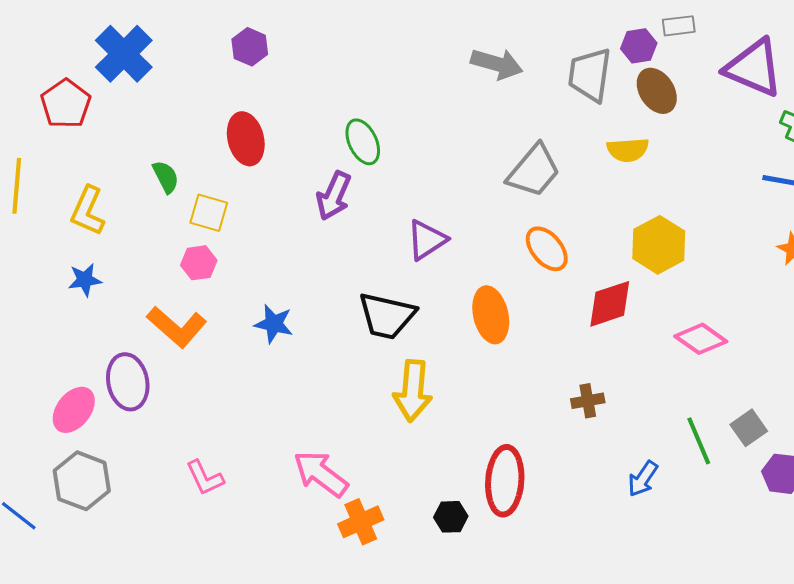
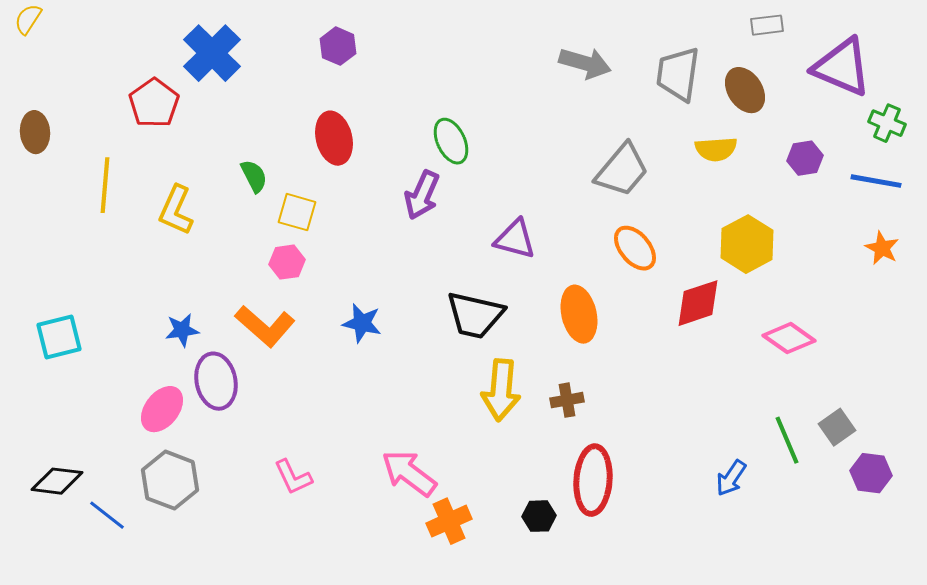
purple hexagon: (639, 46) -> (805, 158), moved
purple triangle: (427, 240) -> (515, 239), turned 48
blue star: (85, 280) -> (182, 330), moved
brown cross: (588, 401) -> (567, 400), moved

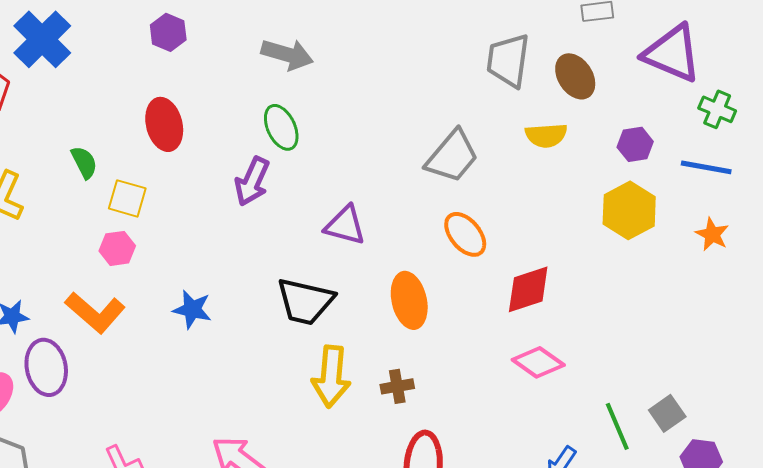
gray arrow: (585, 63) -> (287, 54), moved
yellow hexagon: (747, 244) -> (629, 210), moved
pink diamond: (789, 338) -> (538, 362), moved

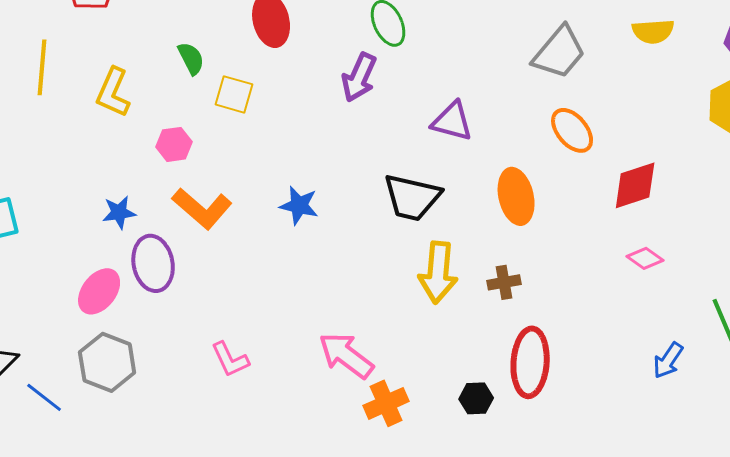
pink hexagon: (117, 248) -> (174, 144), moved
pink diamond: (538, 362) -> (645, 258), size x0.7

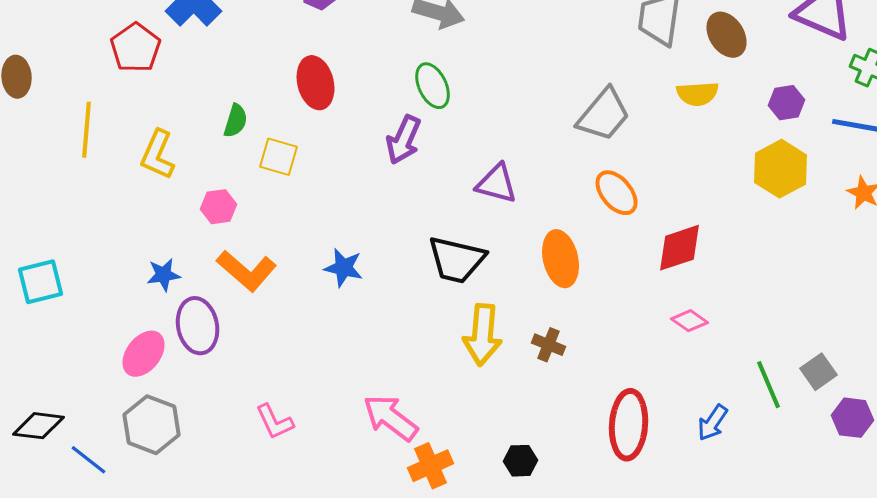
green semicircle: (191, 58) -> (236, 121), turned 44
brown cross: (504, 282) -> (549, 345), turned 32
red ellipse: (530, 362) -> (629, 425), moved

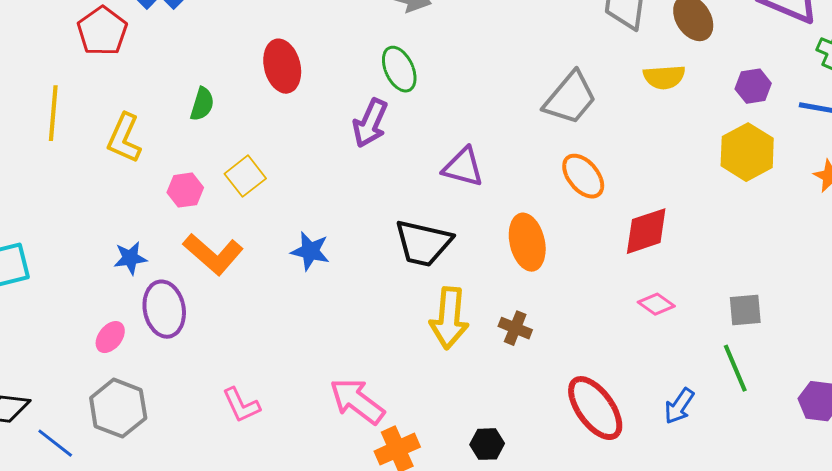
yellow square: (279, 157) -> (245, 176), moved, turned 36
pink ellipse: (144, 354) -> (110, 337), size x0.7
gray square: (819, 372) -> (745, 310), moved, turned 30
red ellipse: (629, 425) -> (595, 408), turned -40

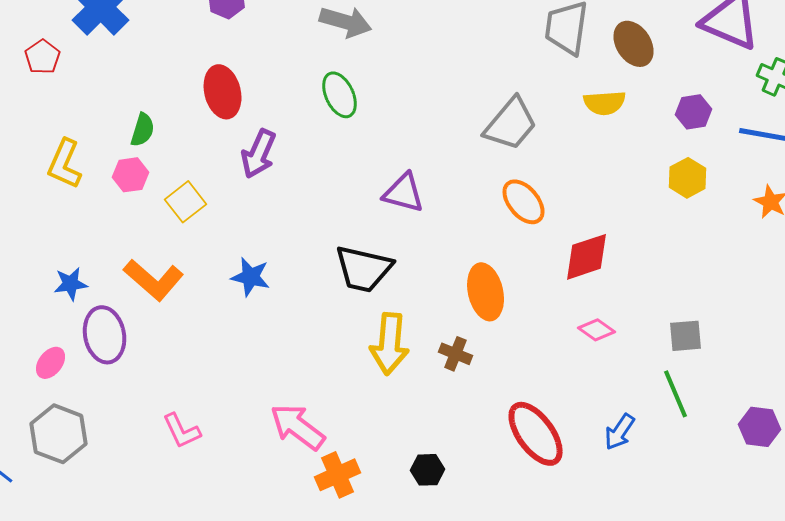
red pentagon: (102, 31) -> (43, 57), size x0.7
purple arrow: (370, 123) -> (259, 154), moved
yellow hexagon: (747, 152) -> (688, 178), size x0.7
pink hexagon: (185, 190) -> (131, 175), moved
orange ellipse: (527, 242) -> (486, 292), moved

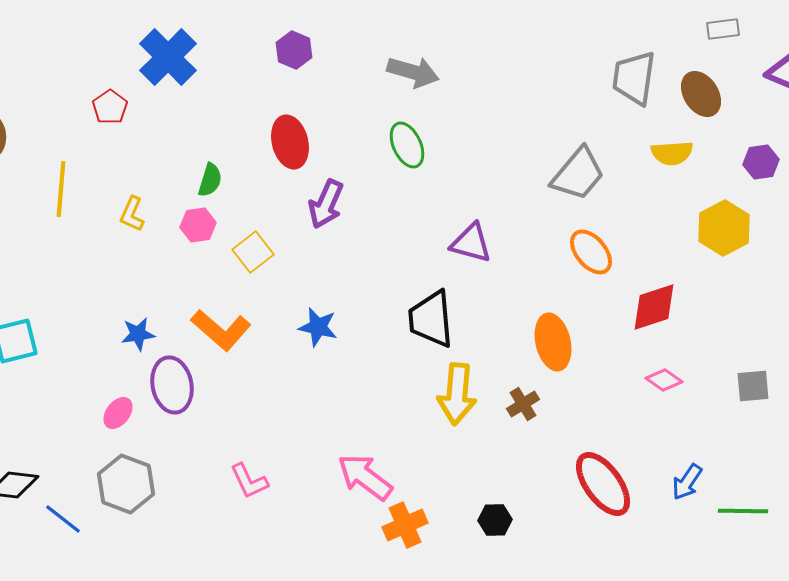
yellow L-shape: (65, 164) -> (132, 214), size x0.7
yellow hexagon: (688, 178) -> (724, 228), moved, size x1.4
black trapezoid: (364, 269) -> (431, 319), turned 72
brown cross: (456, 354) -> (523, 404), turned 36
green line: (676, 394) -> (743, 511), moved, turned -66

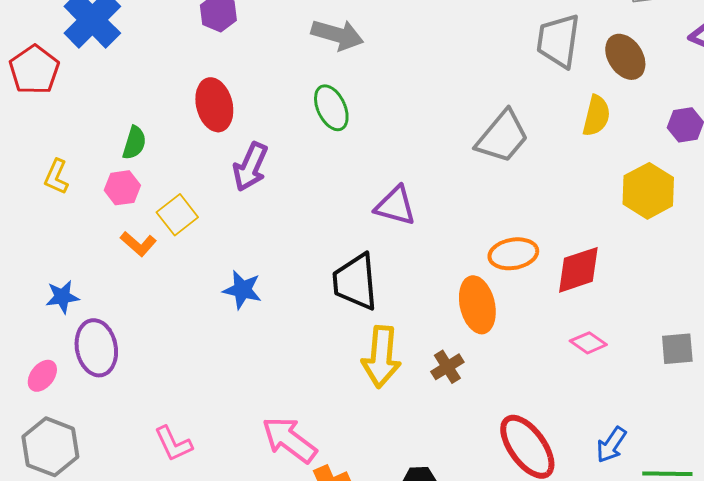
red pentagon: (110, 107) -> (34, 70), size x1.4
yellow semicircle: (672, 153) -> (596, 116), turned -72
orange ellipse: (591, 252) -> (513, 254), moved, turned -60
orange L-shape: (221, 330) -> (138, 244), moved, size x0.6

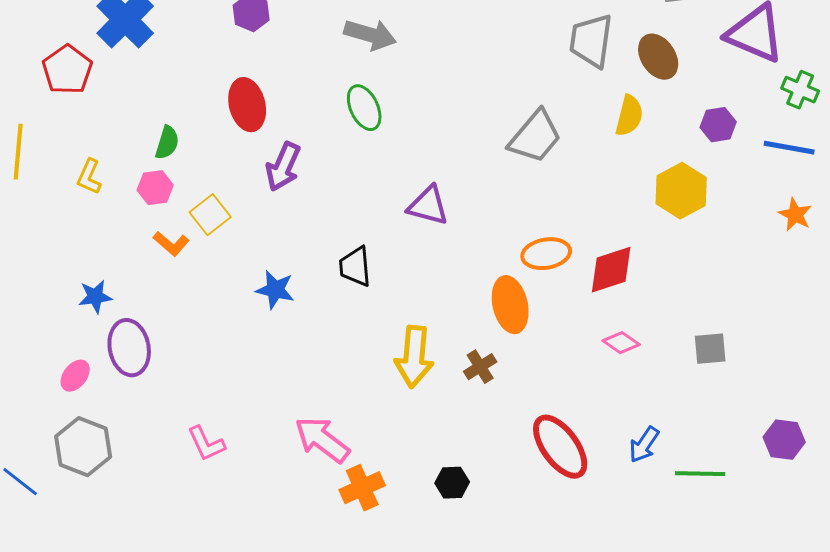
black trapezoid: (355, 282) -> (355, 267), moved, size x0.7

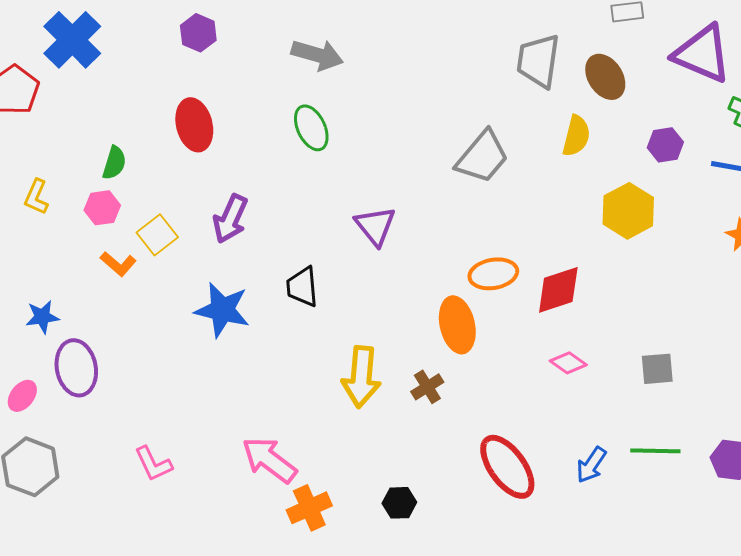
purple arrow: (283, 167) -> (230, 219), moved
purple triangle: (428, 206) -> (375, 226), turned 36
blue star: (275, 290) -> (222, 310), size x1.4
green line: (700, 474) -> (655, 451), moved

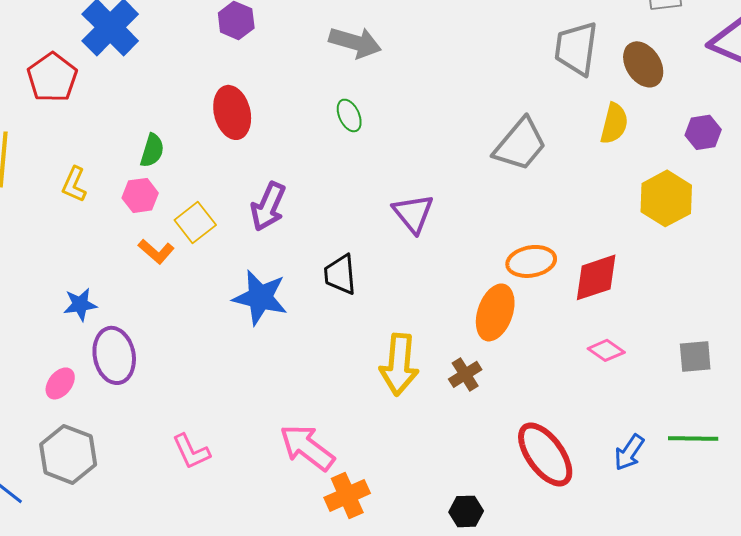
green ellipse: (311, 128) -> (349, 115), size x0.7
orange ellipse: (457, 325) -> (495, 312), turned 32
black hexagon: (399, 503) -> (466, 511), moved

